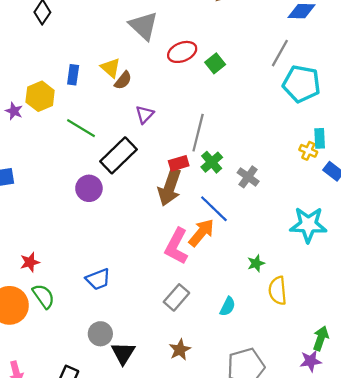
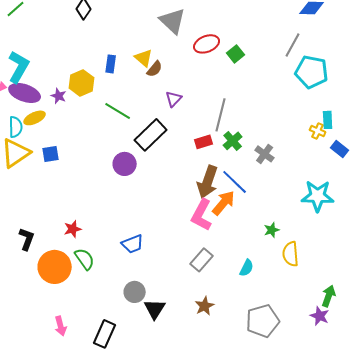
brown arrow: (170, 187) -> (208, 182), moved
purple star: (311, 361) -> (320, 316), turned 30

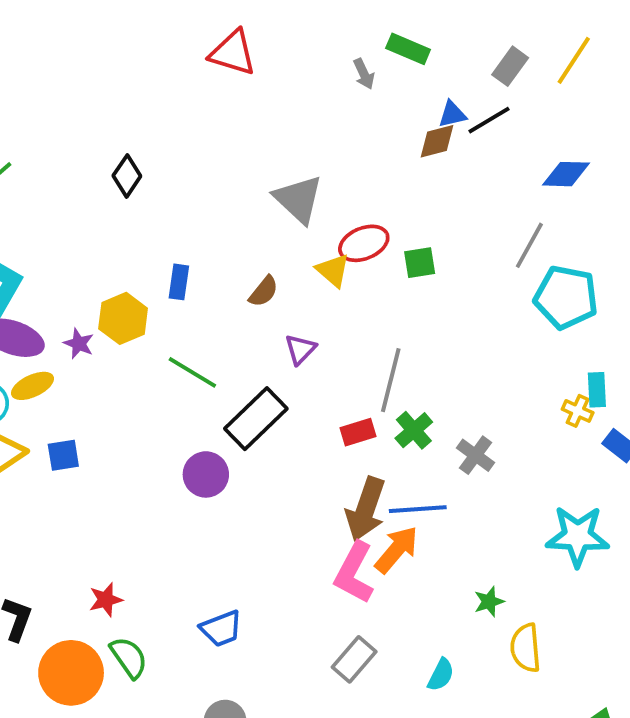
green square: (236, 54) -> (420, 263), turned 30
yellow triangle: (144, 58) -> (333, 270), moved
blue line: (235, 182) -> (418, 509), turned -48

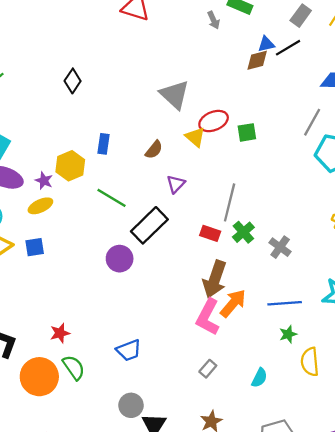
yellow ellipse: (33, 386) -> (40, 206), moved
red rectangle: (358, 432) -> (210, 233), turned 36
blue line: (418, 509) -> (285, 303), moved
gray rectangle: (354, 659) -> (208, 369), size x0.7

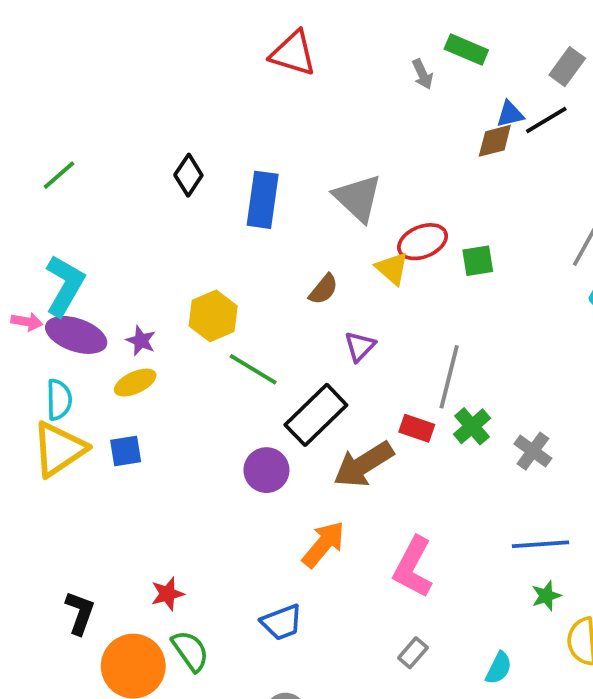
blue rectangle: (103, 144) -> (263, 200), moved, size x1.6
yellow hexagon: (70, 166) -> (213, 316), moved
brown arrow: (215, 279) -> (364, 464), moved, turned 39
orange arrow: (233, 303) -> (324, 544), moved

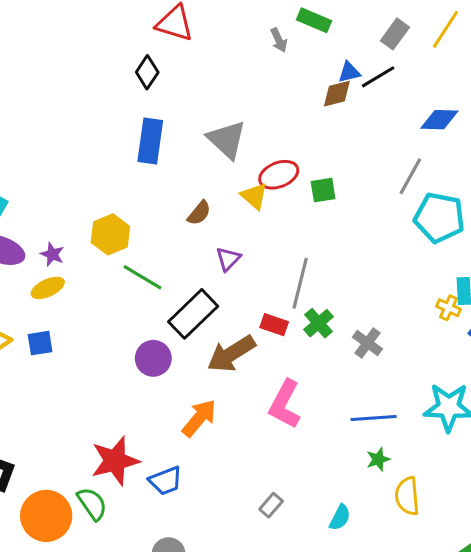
black diamond: (188, 175) -> (147, 72), moved
pink L-shape: (413, 567) -> (285, 404), moved
red star: (167, 594) -> (115, 461), moved, size x1.8

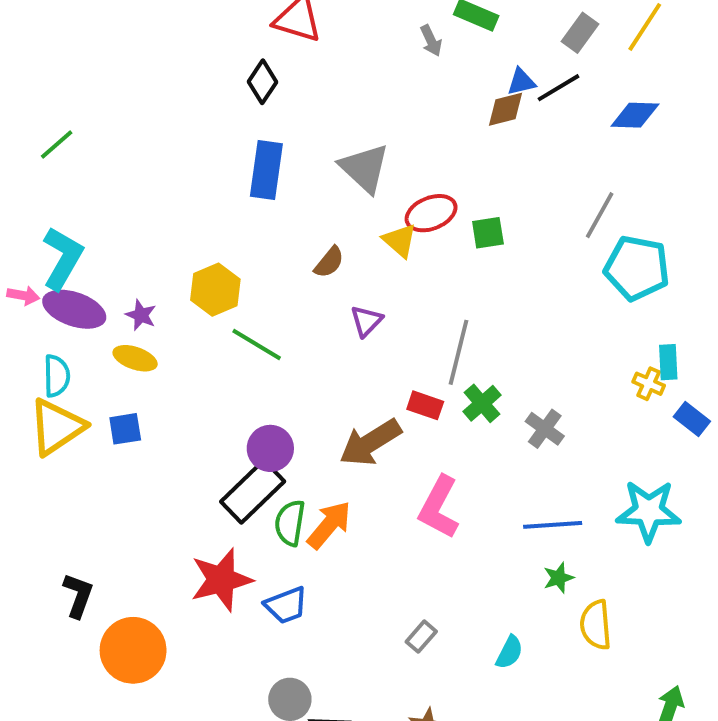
blue diamond: (439, 120) -> (635, 115), moved
yellow ellipse: (48, 288) -> (135, 358), turned 44
black rectangle: (193, 314) -> (253, 492), moved
green semicircle: (92, 504) -> (290, 523), moved, turned -136

